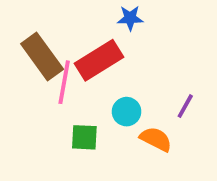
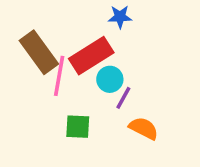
purple line: (185, 106) -> (123, 98), moved
cyan circle: (127, 112) -> (110, 79), moved

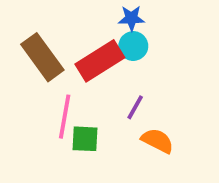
pink line: (59, 76) -> (65, 117), moved
cyan circle: (110, 79) -> (133, 46), moved

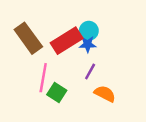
blue star: (131, 18) -> (88, 44), moved
green square: (85, 139) -> (57, 92), turned 30

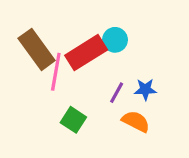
blue star: (88, 44) -> (145, 89), moved
pink line: (43, 78) -> (56, 72), moved

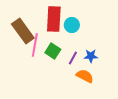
red rectangle: (86, 53) -> (54, 19), moved, turned -55
green square: (73, 120) -> (53, 51), moved

